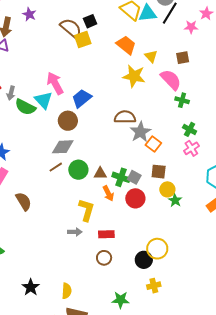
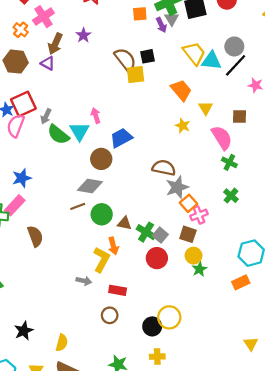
yellow star: (134, 76) -> (183, 126), size x0.6
pink arrow: (55, 83) -> (96, 116), size x0.6
pink cross: (191, 148) -> (199, 215), moved
orange arrow: (108, 193) -> (113, 246), moved

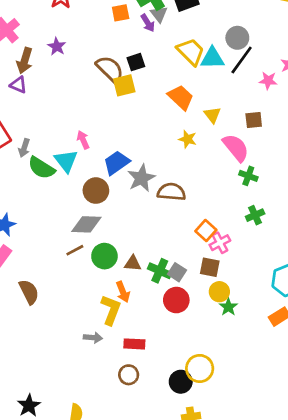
gray star: (177, 187) -> (141, 178), moved
green cross: (231, 196) -> (255, 215), turned 32

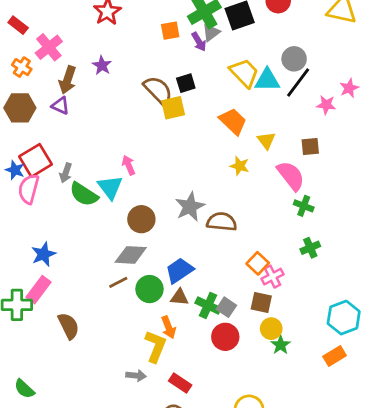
gray triangle: (159, 14) -> (211, 33), turned 30
blue trapezoid: (116, 163) -> (179, 270), moved
red rectangle: (134, 344) -> (180, 383), turned 30

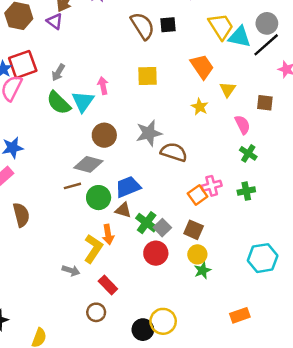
yellow square: (173, 108) -> (147, 76), moved
gray arrow: (66, 173) -> (58, 72), moved
pink semicircle: (291, 176) -> (243, 125), size x0.7
pink cross: (273, 277) -> (212, 186), moved
orange rectangle: (335, 356) -> (240, 315), moved

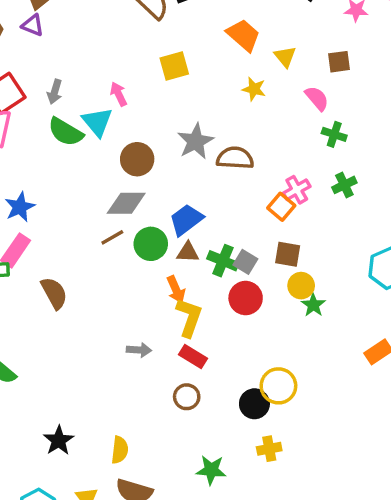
yellow L-shape: (93, 249) -> (189, 317), moved

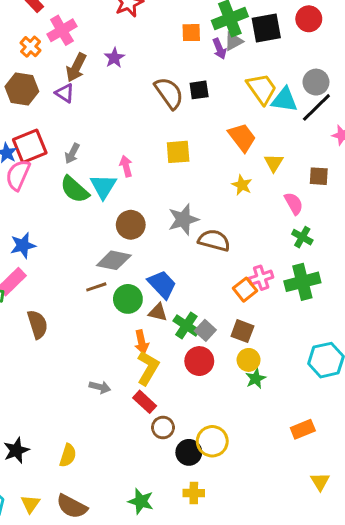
green cross: (344, 185) -> (302, 282), size x1.6
blue trapezoid: (186, 220) -> (162, 284), turned 72
brown circle: (187, 397) -> (163, 427), moved
yellow semicircle: (120, 450) -> (68, 455), moved

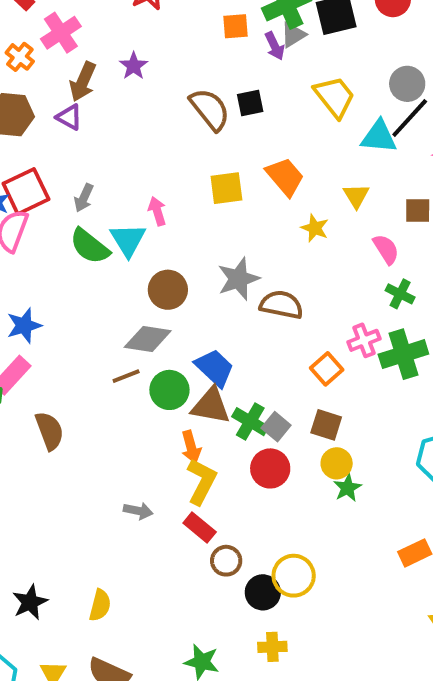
cyan triangle: (284, 100) -> (379, 137), moved
orange trapezoid: (242, 137) -> (285, 177), moved
pink cross: (261, 278) -> (364, 340), moved
brown triangle: (158, 312) -> (211, 406), size x1.5

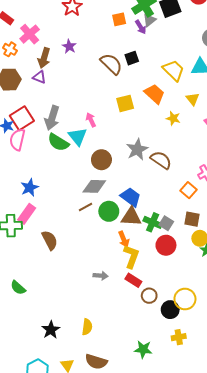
yellow trapezoid: (335, 97) -> (173, 70), moved
gray arrow: (84, 198) -> (52, 118), size x1.6
brown semicircle: (281, 305) -> (161, 160), turned 30

